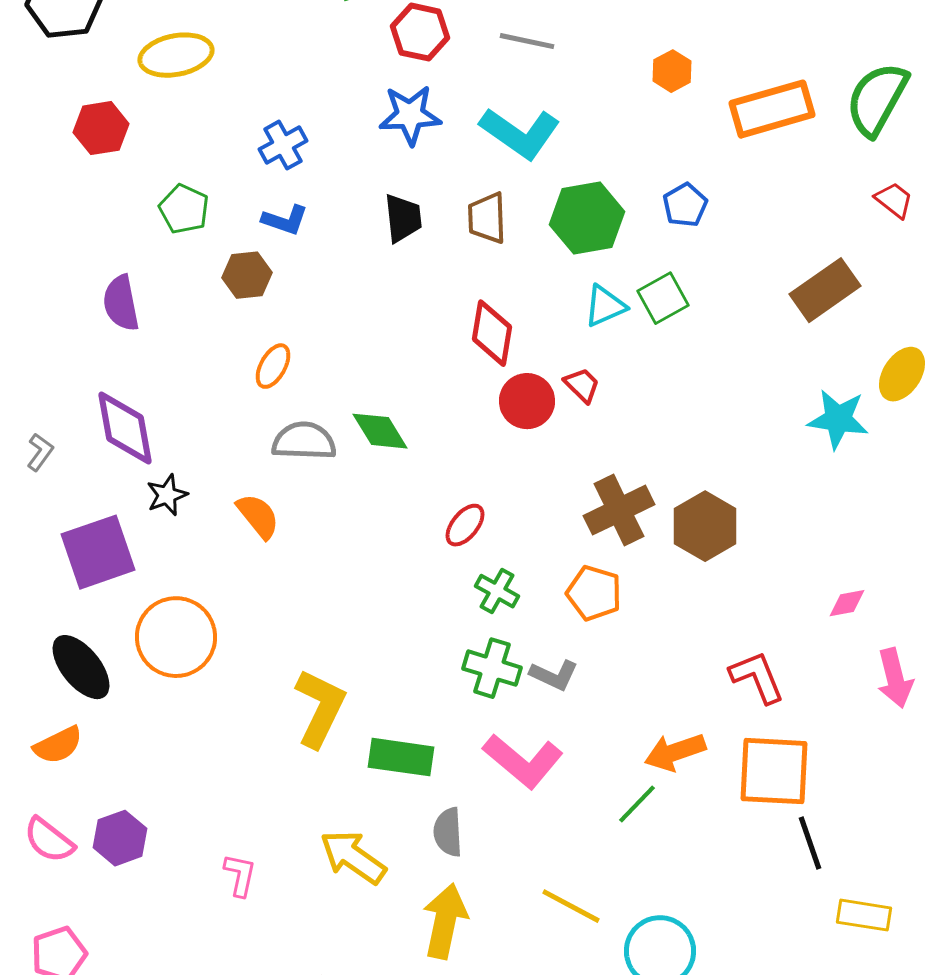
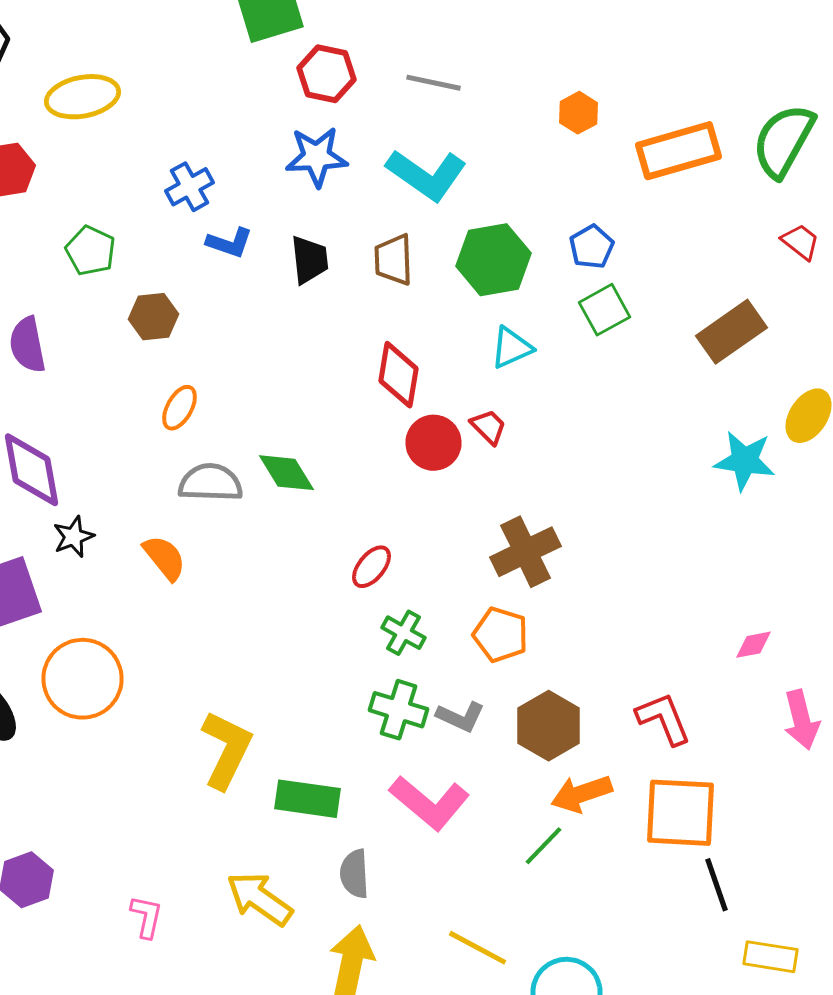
blue L-shape: (285, 220) -> (230, 243), moved
green square: (663, 298) -> (604, 310), moved
brown hexagon: (705, 526) -> (548, 726), moved

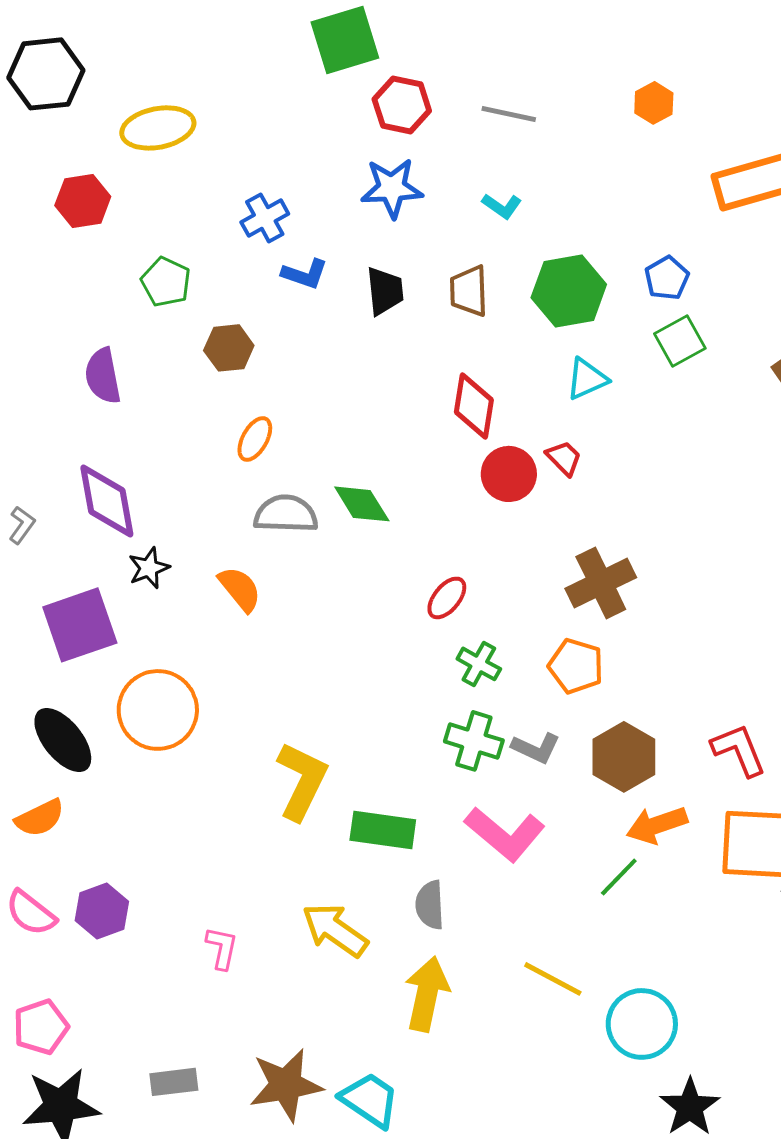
orange hexagon: (578, 113) -> (654, 103), moved
cyan L-shape: (426, 175) -> (502, 206), size x0.5

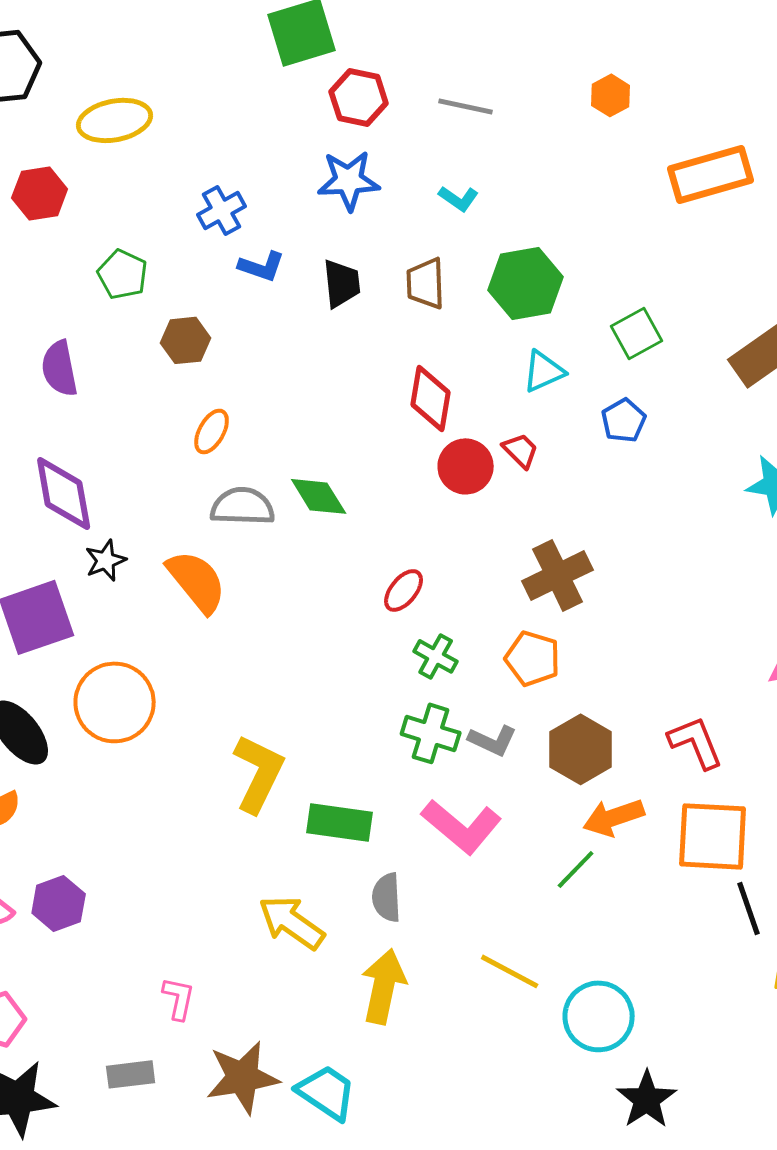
blue pentagon: (667, 278) -> (624, 420), moved
orange semicircle: (240, 589) -> (197, 581), size x1.4
pink L-shape: (222, 948) -> (179, 998), moved

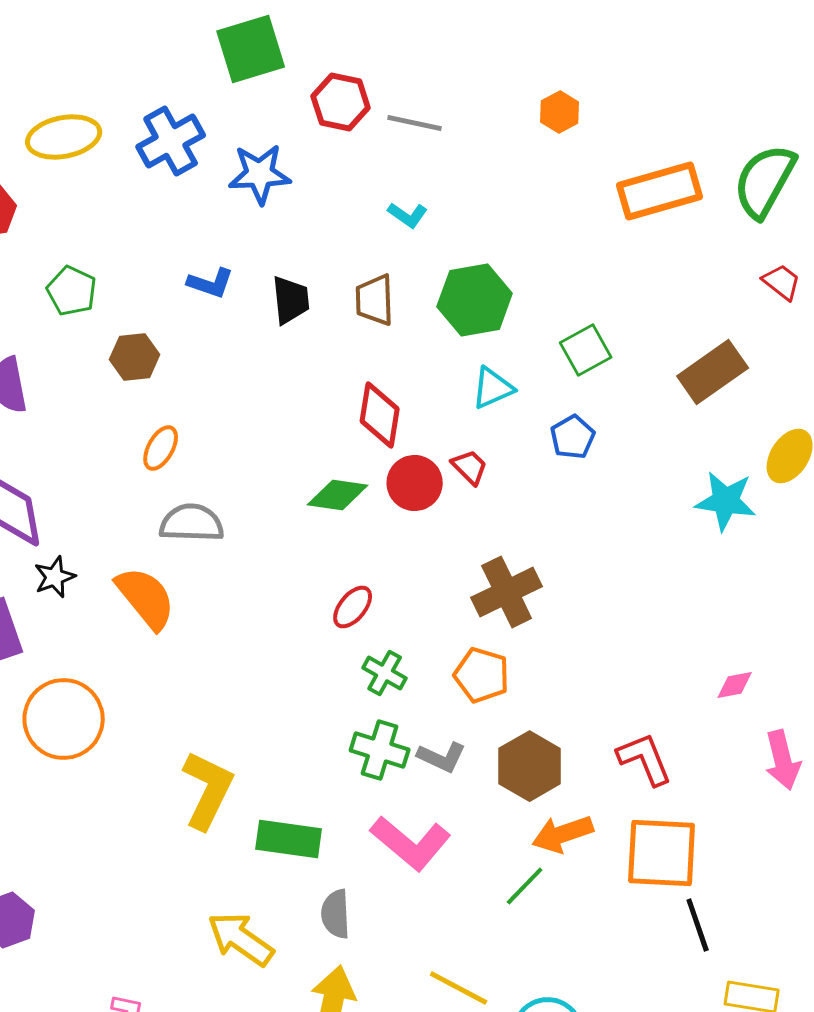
red hexagon: (359, 97) -> (341, 102), moved
blue star: (349, 180) -> (260, 174), moved
blue cross: (222, 210) -> (171, 141), moved, size x1.4
green diamond: (319, 496) -> (338, 495), moved, turned -50

